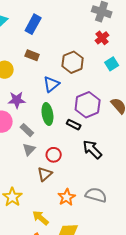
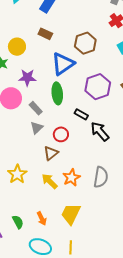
blue triangle: (51, 84) -> (63, 64), size x1.4
black rectangle: (74, 125) -> (81, 114), moved
gray semicircle: (96, 195) -> (101, 177), turned 80
yellow arrow: (40, 218) -> (50, 181), moved

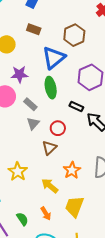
yellow arrow: (50, 181) -> (50, 186), moved

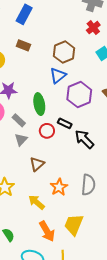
blue triangle: (54, 58) -> (58, 76), moved, size x0.7
red circle: (58, 128) -> (47, 131), moved
yellow trapezoid: (74, 207) -> (74, 225), moved
orange arrow: (46, 214) -> (47, 231), moved, size x1.5

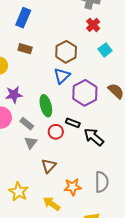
orange star: (59, 187) -> (73, 187), turned 30

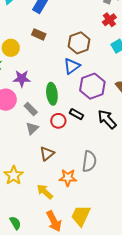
black arrow: (94, 137) -> (107, 119), moved
gray semicircle: (102, 182) -> (89, 161), moved

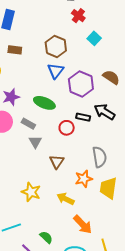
green ellipse: (52, 94) -> (44, 103), turned -45
black rectangle: (76, 114) -> (83, 117), moved
red circle: (58, 121) -> (67, 128), moved
yellow trapezoid: (81, 216) -> (108, 188), moved

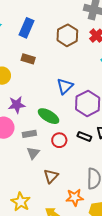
brown hexagon: (56, 46) -> (67, 35), moved
gray rectangle: (28, 124) -> (29, 134), turned -48
red circle: (67, 128) -> (59, 140), moved

